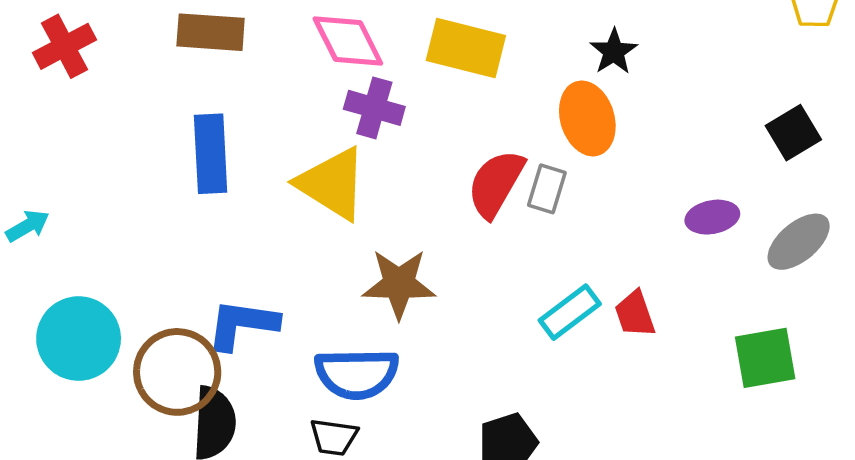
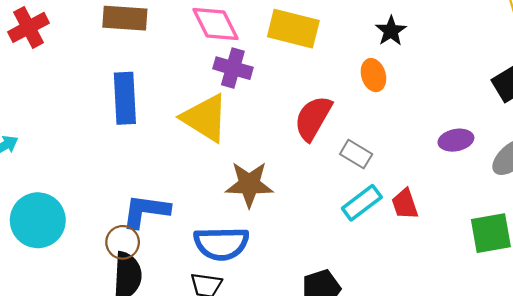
orange ellipse: (587, 118) -> (373, 75), size x0.7
gray rectangle: (547, 189) -> (356, 154), moved, turned -76
brown circle: (177, 372) -> (123, 242), moved, size x0.6

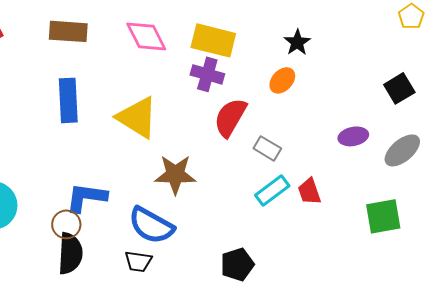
purple cross: (233, 68) -> (207, 74), moved
orange ellipse: (373, 75) -> (282, 80), turned 60
blue semicircle: (221, 243) -> (151, 225), turned 30

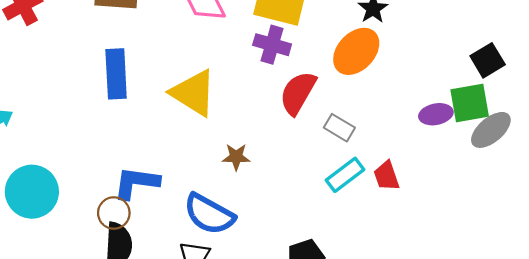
orange ellipse: (282, 80) -> (356, 51), size x1.6
brown star: (175, 174) -> (236, 157), size x0.6
green square: (383, 216) -> (470, 103), moved

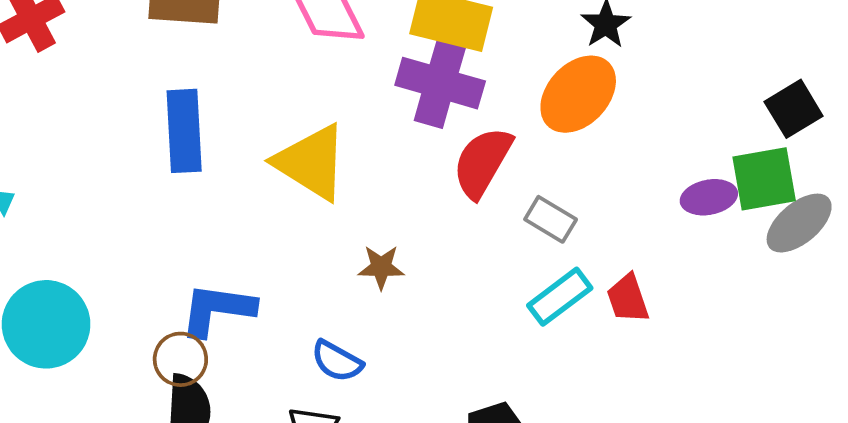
purple cross: (272, 45) -> (440, 83), size x1.4
blue semicircle: (209, 214) -> (337, 361), size x0.6

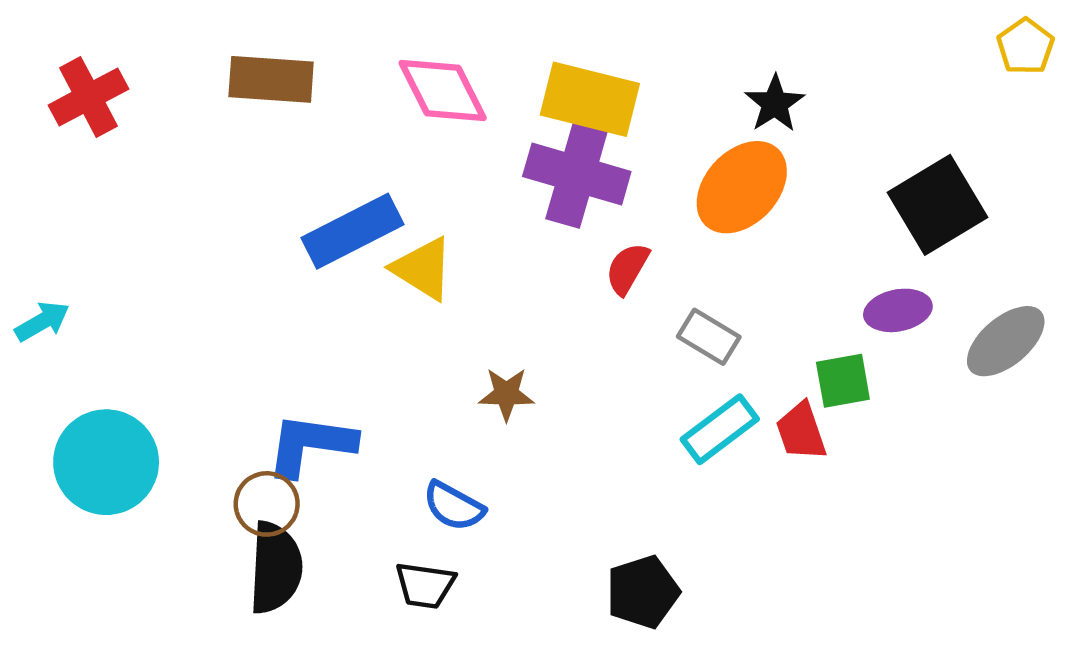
black square: (794, 109) -> (938, 205), moved, size x1.4
blue rectangle: (184, 131) -> (352, 231), moved, turned 66
yellow triangle: (311, 162) -> (423, 269), size x0.7
red semicircle: (482, 162) -> (627, 269), size x0.6
green square: (764, 179) -> (843, 381), moved, size x0.7

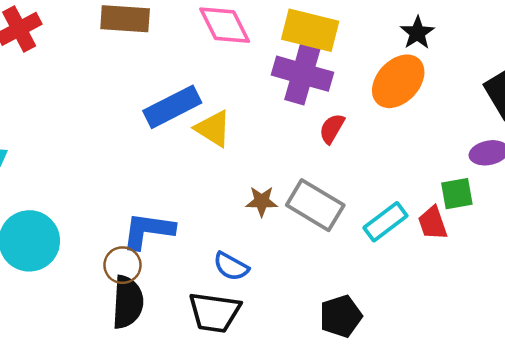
gray rectangle: (709, 337) -> (315, 205), moved, size x1.6
black trapezoid: (425, 585) -> (214, 312), size x1.5

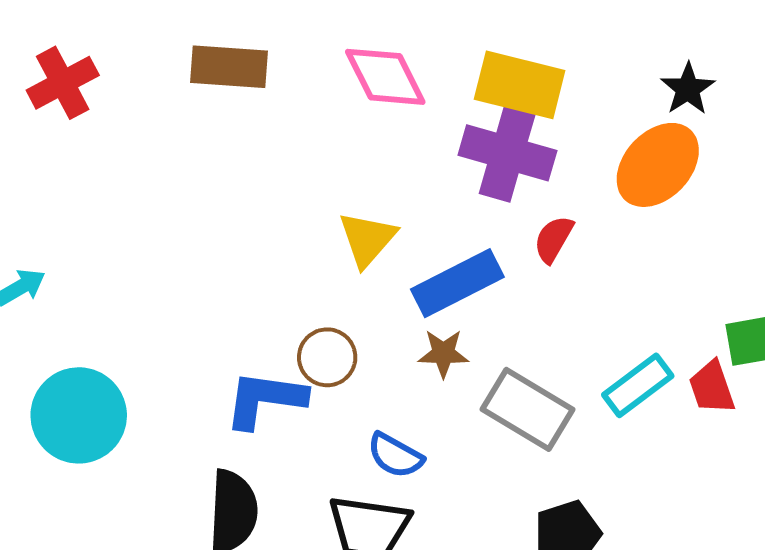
blue rectangle: (172, 107) -> (457, 283), moved
yellow triangle: (213, 129) -> (367, 239), turned 39
gray rectangle: (315, 205) -> (528, 409), moved
brown circle: (122, 265) -> (327, 357), moved

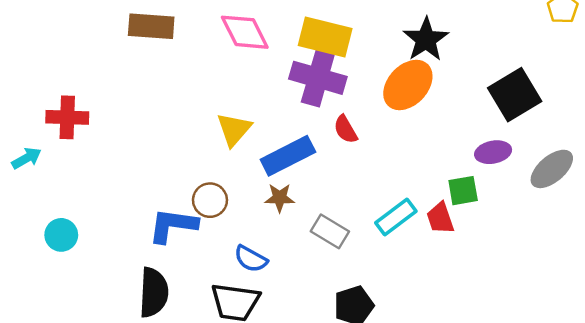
red cross: (63, 83) -> (67, 117), moved, turned 30
black star: (688, 89) -> (426, 39), size x1.4
red semicircle: (554, 239) -> (346, 129), turned -60
gray rectangle: (528, 409) -> (330, 231), size x0.7
cyan circle: (79, 415) -> (61, 235), size x0.6

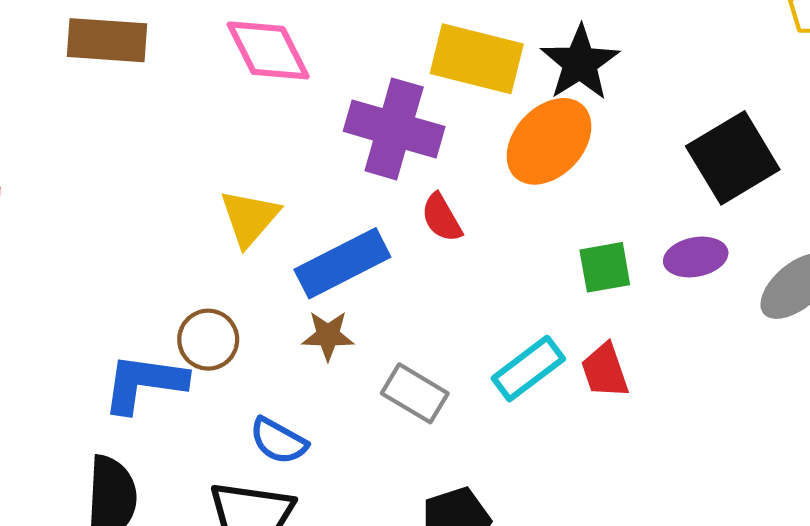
yellow rectangle: (325, 37) -> (477, 59), moved
green square: (463, 191) -> (605, 267), moved

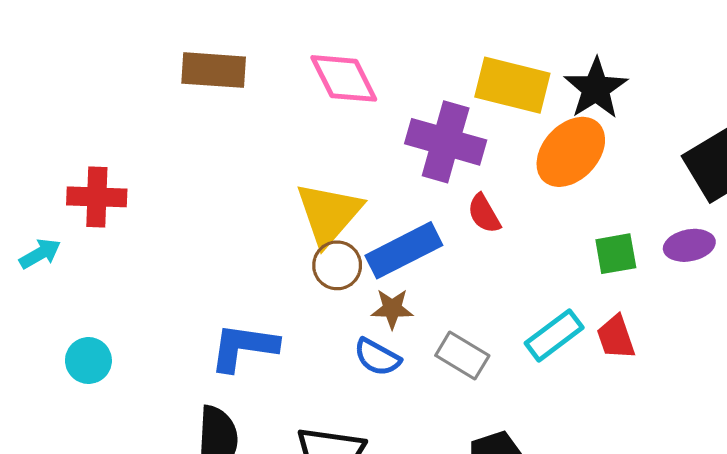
yellow triangle: (250, 218) -> (329, 214), size x1.4
brown circle: (208, 340) -> (337, 265), moved
blue semicircle: (278, 441) -> (377, 357), moved

